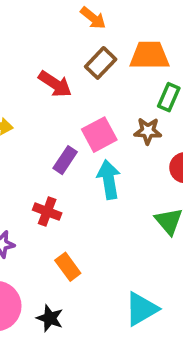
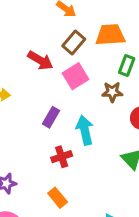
pink square: (99, 135) -> (76, 76), moved
red cross: (47, 212) -> (62, 157), moved, turned -36

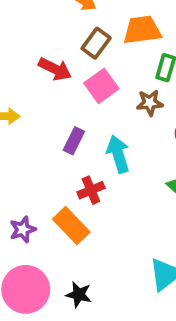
orange rectangle: (58, 198) -> (71, 226), moved, size x1.4

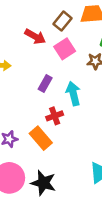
black star: (79, 295) -> (43, 183), size x1.5

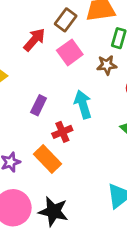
red arrow: (35, 36) -> (34, 40), turned -75
purple rectangle: (45, 83) -> (39, 105), moved

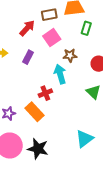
brown rectangle: (66, 20) -> (49, 15), turned 42
brown star: (107, 65) -> (70, 55), moved
purple rectangle: (39, 105) -> (28, 57), moved

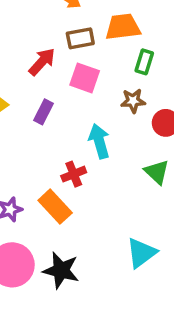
pink square: (52, 38) -> (85, 78), turned -36
brown star: (70, 55) -> (133, 101), moved

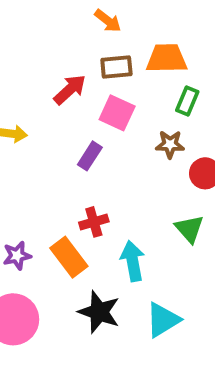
purple rectangle: (44, 112) -> (90, 156), moved
cyan arrow: (99, 141) -> (133, 261), moved
black star: (61, 270) -> (99, 312), moved

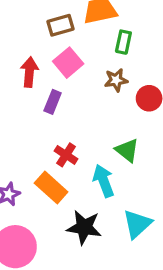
red arrow: (70, 90) -> (29, 72), moved, turned -32
pink square: (117, 113) -> (68, 63), turned 36
red cross: (94, 222) -> (66, 155), turned -30
green triangle: (189, 229) -> (127, 150), moved

